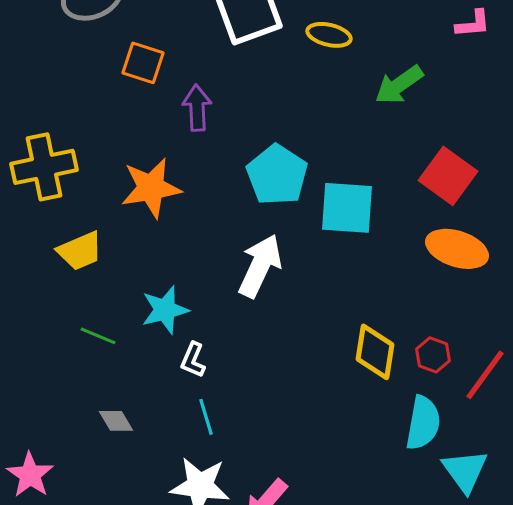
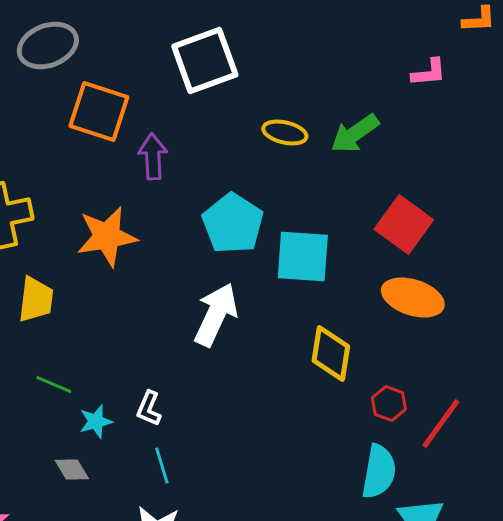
yellow ellipse: (329, 35) -> (285, 132), moved
orange square: (143, 63) -> (99, 112), size x1.4
yellow trapezoid: (80, 251) -> (36, 300), turned -60
cyan star: (165, 310) -> (96, 422), moved, size x0.7
yellow diamond: (375, 352) -> (331, 354), moved

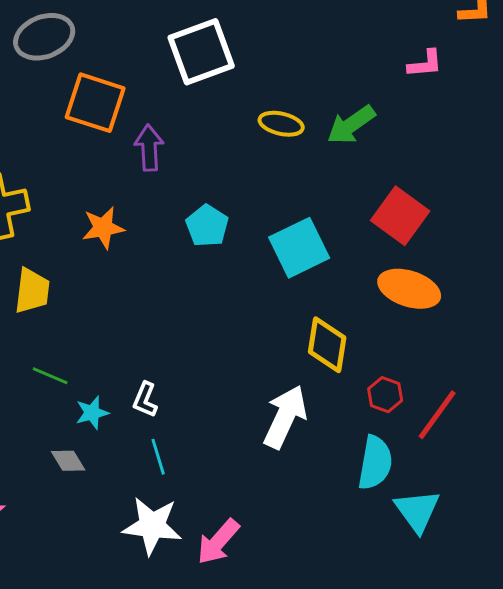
cyan pentagon: (233, 224) -> (207, 226), moved, size x0.7
orange star: (107, 236) -> (103, 228), size x0.7
cyan square: (303, 256) -> (299, 248), turned -30
white arrow: (216, 314) -> (285, 417), moved

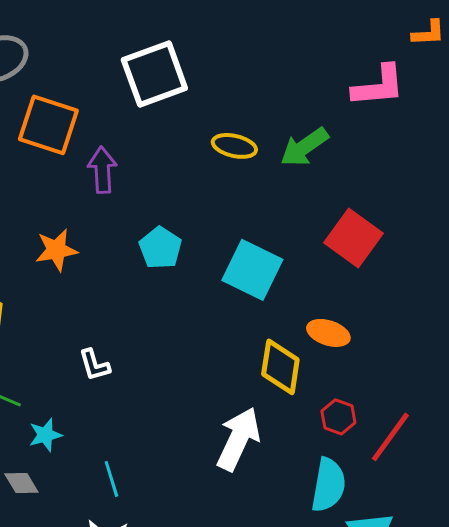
pink L-shape: (425, 64) -> (378, 86), size x1.5
cyan square: (299, 248) -> (252, 270), turned -38
orange ellipse: (409, 289) -> (328, 333), moved, size x0.7
white L-shape: (145, 400) -> (94, 365), moved, turned -39

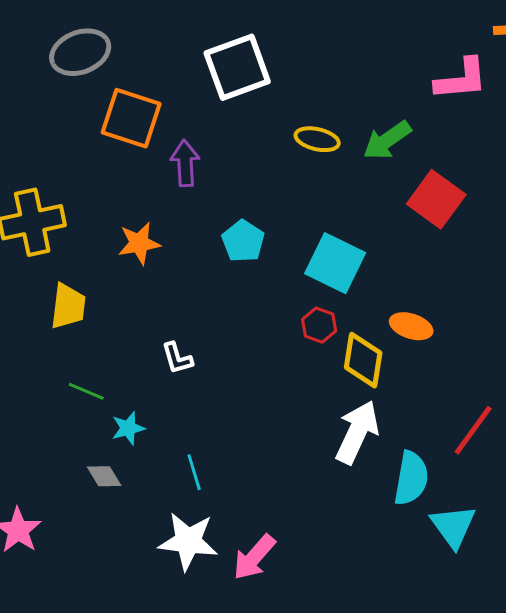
red square: (353, 238) -> (436, 199), moved
red hexagon: (338, 417) -> (319, 325), moved
white arrow: (238, 439) -> (357, 432), moved

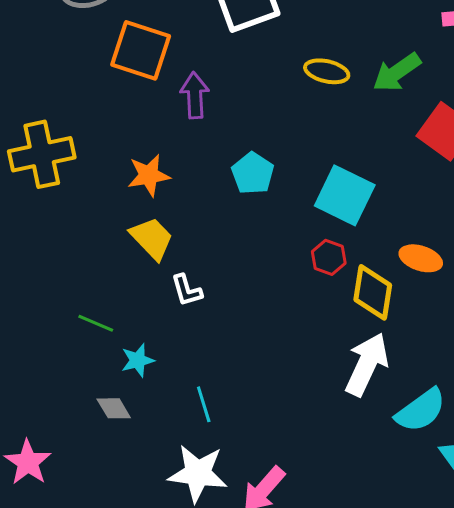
yellow trapezoid: (68, 306) -> (152, 238), moved, turned -51
cyan semicircle: (411, 478) -> (421, 410), turned 44

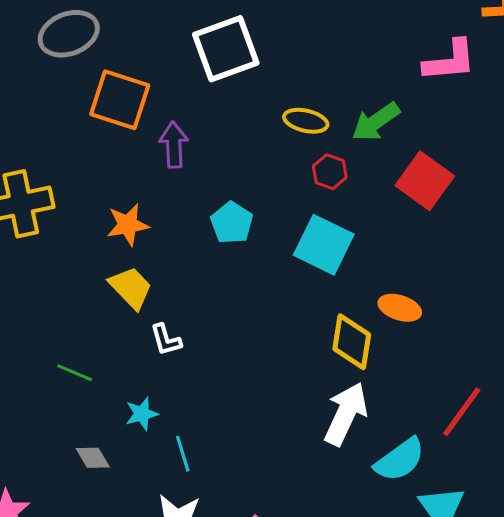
red hexagon: (329, 257) -> (330, 172), moved
cyan star: (138, 360) -> (142, 414), moved

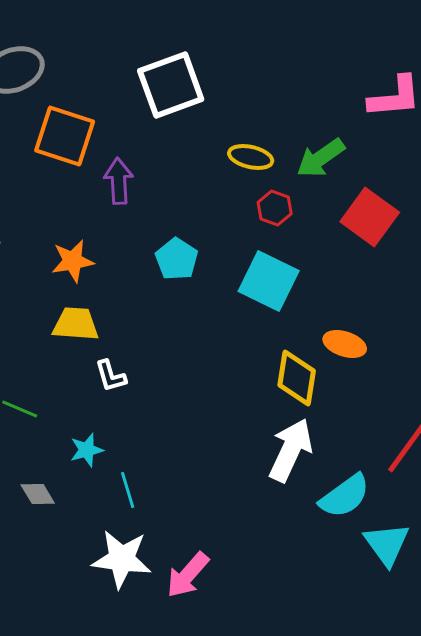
yellow trapezoid: (131, 288) -> (76, 324), turned -42

